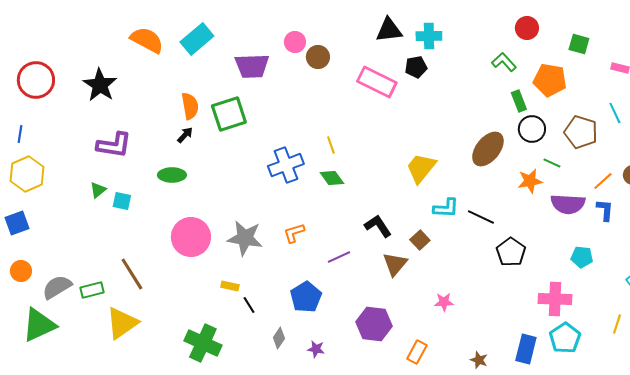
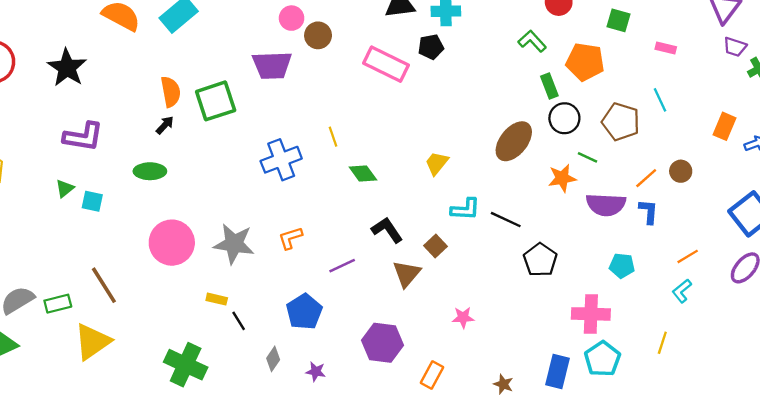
purple trapezoid: (252, 66) -> (272, 65), moved
yellow trapezoid: (421, 168) -> (437, 163), size x0.7
green diamond: (332, 178) -> (363, 174), moved

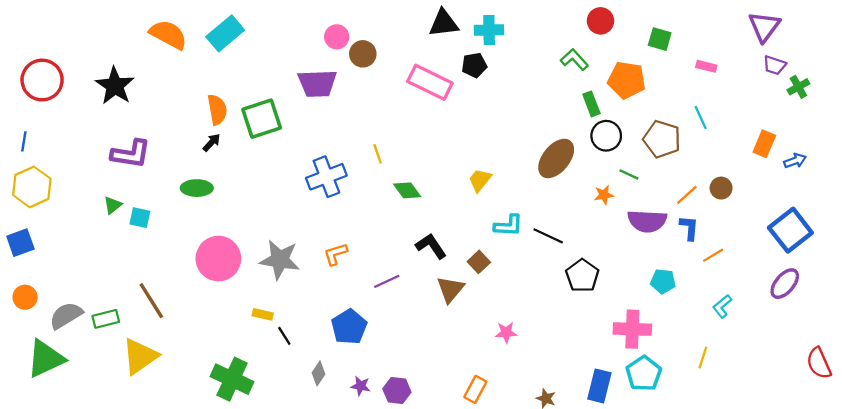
orange star: (562, 178) -> (604, 195), size x0.7
orange line: (688, 256) -> (713, 255), moved
purple hexagon: (382, 343) -> (397, 390), moved, size x0.7

